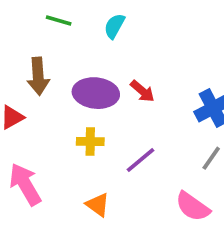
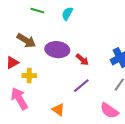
brown arrow: (38, 76) -> (26, 41), turned -54
red arrow: (142, 91) -> (82, 60), moved
yellow cross: (90, 141) -> (29, 76), moved

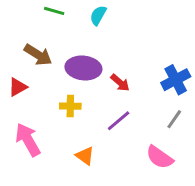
yellow cross: (29, 76) -> (70, 106), moved

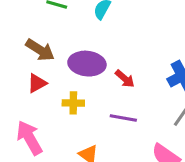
red triangle: (18, 87) -> (37, 83), moved
purple line: (119, 121) -> (123, 118), turned 50

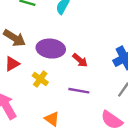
yellow cross: (73, 103) -> (40, 79), turned 35

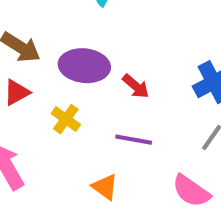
orange triangle: (52, 119) -> (105, 187), moved

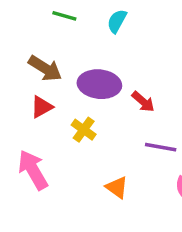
purple line: (134, 140) -> (161, 147), moved

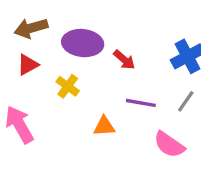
brown arrow: (45, 68) -> (31, 28), turned 132
orange triangle: (117, 187) -> (104, 126), moved, turned -40

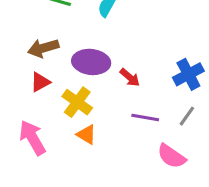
yellow cross: (68, 86) -> (77, 102), size x1.4
orange triangle: (104, 126) -> (86, 135), moved, turned 35

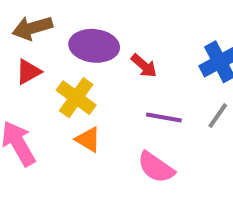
pink semicircle: (171, 156) -> (156, 167), moved

